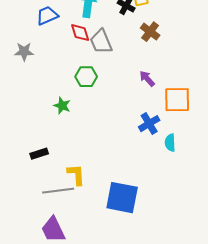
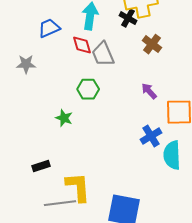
cyan semicircle: (170, 143) -> (172, 155), size x1.6
yellow L-shape: (76, 175) -> (78, 187), size x1.4

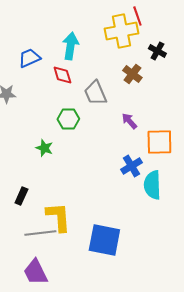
black cross: (128, 18) -> (157, 51), moved
gray trapezoid: (103, 54) -> (95, 93), moved
black rectangle: (41, 166) -> (21, 196), turned -48

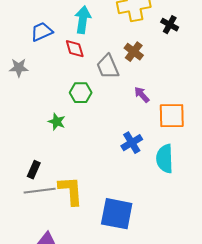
brown cross: (132, 74) -> (134, 52), moved
blue cross: (131, 166) -> (132, 143), moved
gray line: (40, 233) -> (40, 191), moved

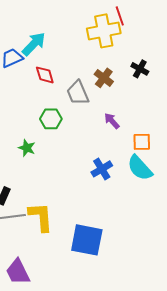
cyan arrow: (83, 20) -> (34, 44), moved, turned 36
black cross: (170, 25) -> (140, 69), moved
orange square: (172, 116) -> (142, 142), size x0.7
cyan semicircle: (165, 159) -> (140, 168), moved, turned -40

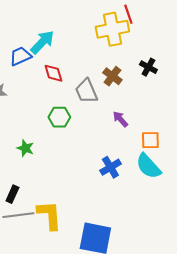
green star: (27, 148) -> (25, 148), moved

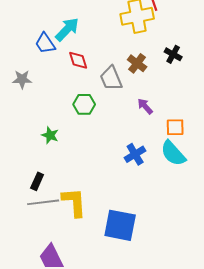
blue trapezoid: (20, 56) -> (45, 43), turned -100

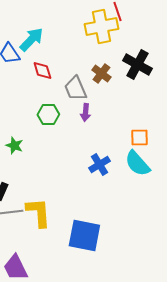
black cross: (173, 54) -> (137, 64), size x1.6
purple arrow: (145, 106) -> (85, 112), moved, turned -132

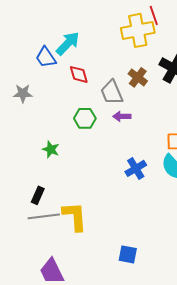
purple arrow: (85, 112) -> (122, 116), turned 84
blue square: (84, 236) -> (128, 254), moved, size x0.6

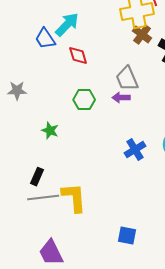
brown cross: (138, 77) -> (142, 35), moved
gray trapezoid: (112, 92) -> (127, 79), moved
gray star: (23, 93) -> (17, 91), moved

